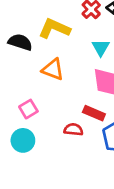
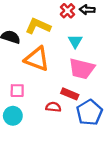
orange triangle: (53, 69) -> (37, 59), size x1.4
pink square: (28, 109) -> (17, 91), turned 32

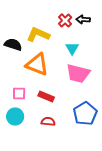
red rectangle: (70, 94) -> (46, 96), moved
red semicircle: (53, 107) -> (48, 121), moved

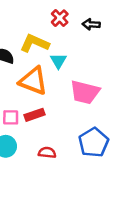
red cross: (65, 20) -> (60, 18), moved
cyan triangle: (72, 48) -> (58, 61), moved
red rectangle: (46, 96) -> (35, 115), moved, turned -42

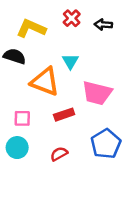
yellow L-shape: (35, 43) -> (31, 28), moved
red rectangle: (35, 115) -> (64, 115), moved
red semicircle: (47, 153) -> (59, 154), turned -36

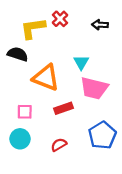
red cross: (72, 18) -> (60, 19), moved
yellow L-shape: (31, 28) -> (33, 28), turned -32
cyan triangle: (70, 61) -> (81, 62), moved

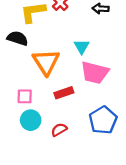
orange triangle: (46, 78) -> (46, 62), turned 36
cyan circle: (20, 139) -> (31, 120), moved

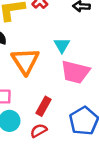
red rectangle: (64, 93) -> (44, 106), moved, turned -42

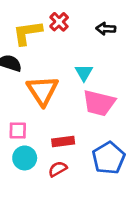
red rectangle: (44, 106) -> (63, 141), turned 54

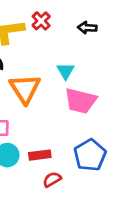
red rectangle: (63, 141) -> (40, 155), moved
red semicircle: (58, 169) -> (52, 179), moved

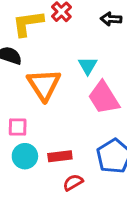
pink trapezoid: (80, 101) -> (104, 98), turned 44

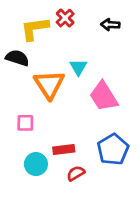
cyan triangle: (88, 66) -> (78, 67), moved
cyan circle: (25, 156) -> (36, 164), moved

